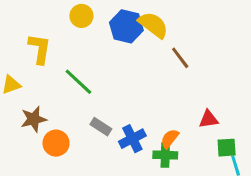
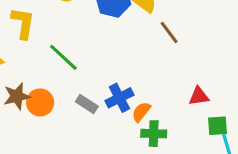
blue cross: (132, 139) -> (119, 98), moved
orange semicircle: (170, 139) -> (141, 112), moved
orange circle: (56, 143) -> (40, 102), moved

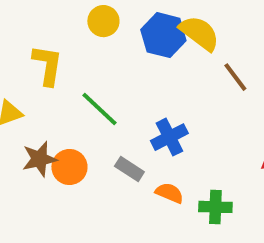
blue cross: (119, 98) -> (169, 137), moved
orange semicircle: (141, 112) -> (169, 193), moved, turned 75

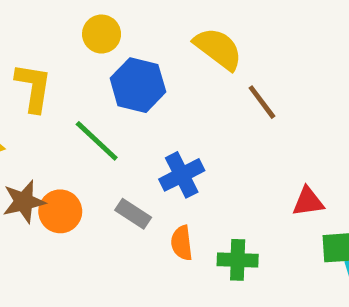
blue hexagon: (163, 35) -> (138, 85), moved
orange semicircle: (169, 193) -> (182, 243), turned -120

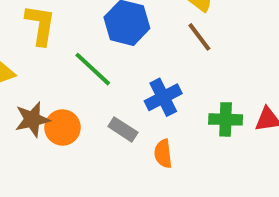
brown line: (262, 102) -> (199, 37), moved
green cross: (238, 260) -> (226, 119), moved

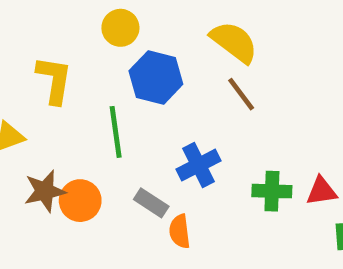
green line: (93, 69) -> (116, 132), turned 39
orange semicircle: (163, 154) -> (180, 231), moved

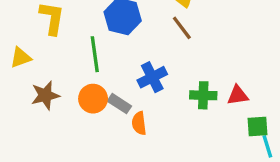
orange circle: (80, 201) -> (93, 99), moved

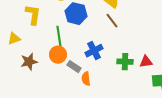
orange circle: (93, 99) -> (58, 55), moved

